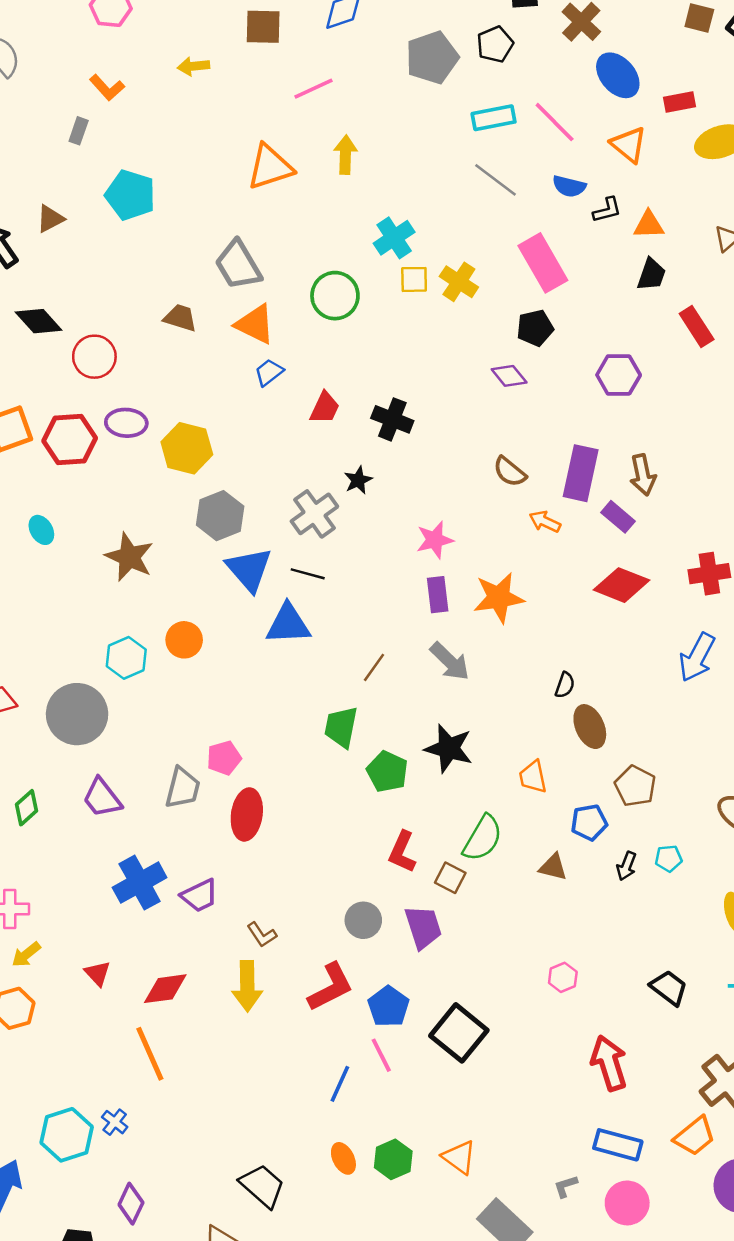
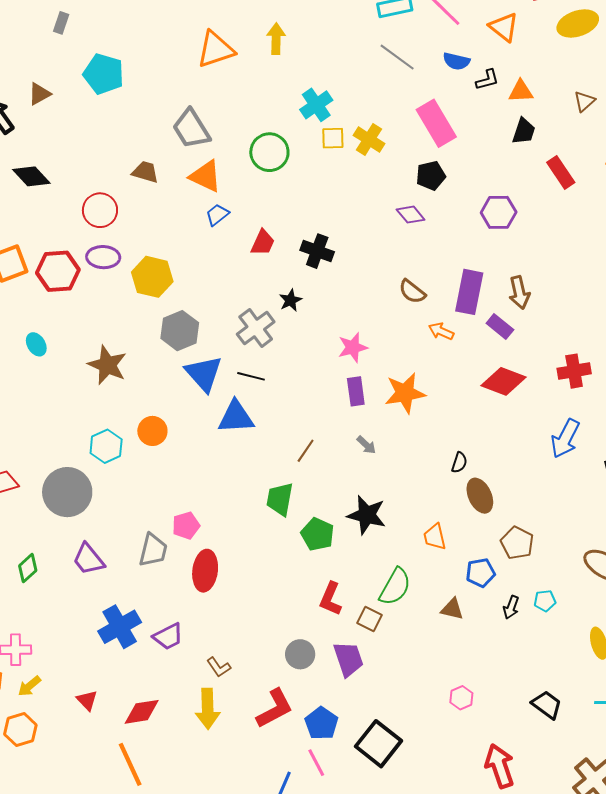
red circle: (94, 357) -> (100, 210), moved
gray arrow: (450, 661) -> (366, 445), size x0.6

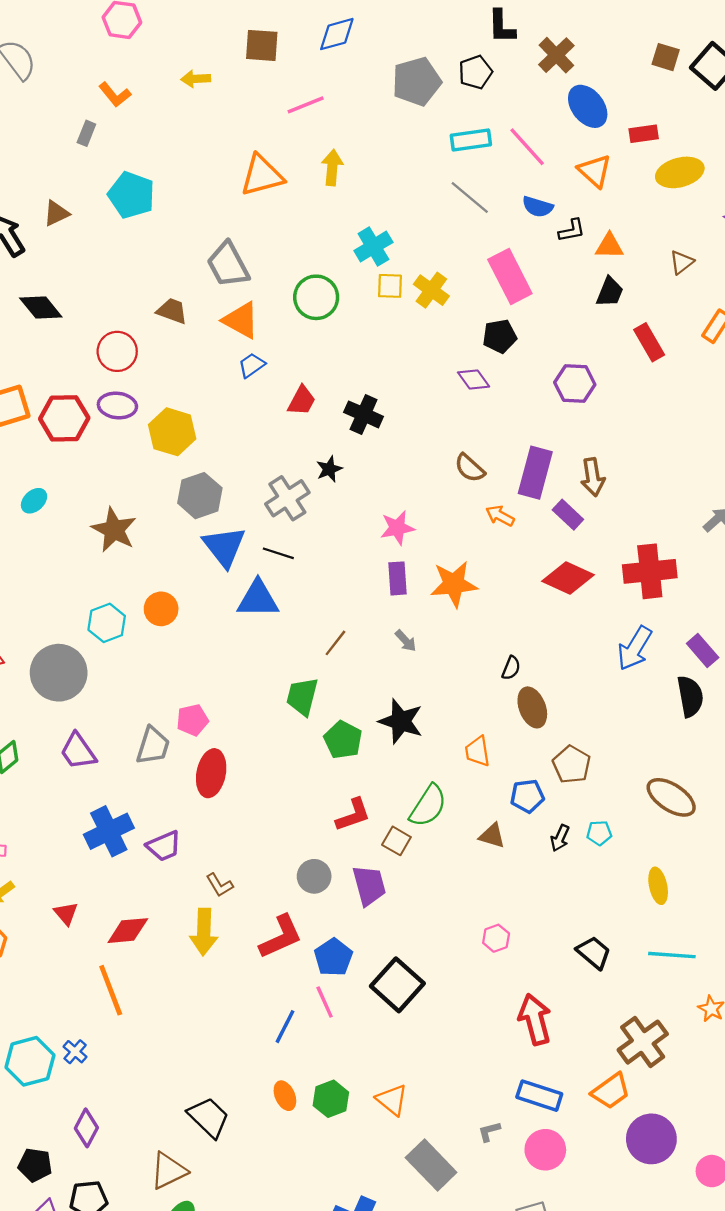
cyan ellipse: (36, 344) -> (34, 501), turned 75
red cross: (574, 371) -> (650, 571), size x1.4
red L-shape: (331, 599) -> (353, 815), turned -136

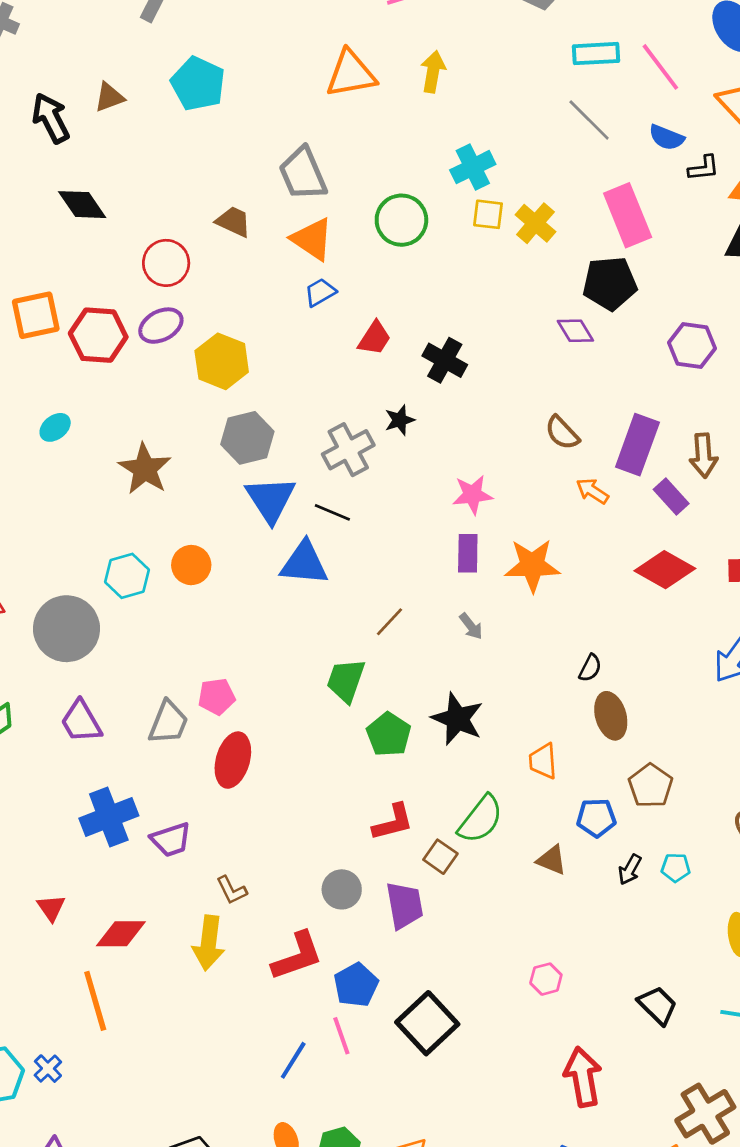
black pentagon: (500, 336) -> (610, 283), size x1.4
purple ellipse: (117, 405) -> (161, 326), turned -39

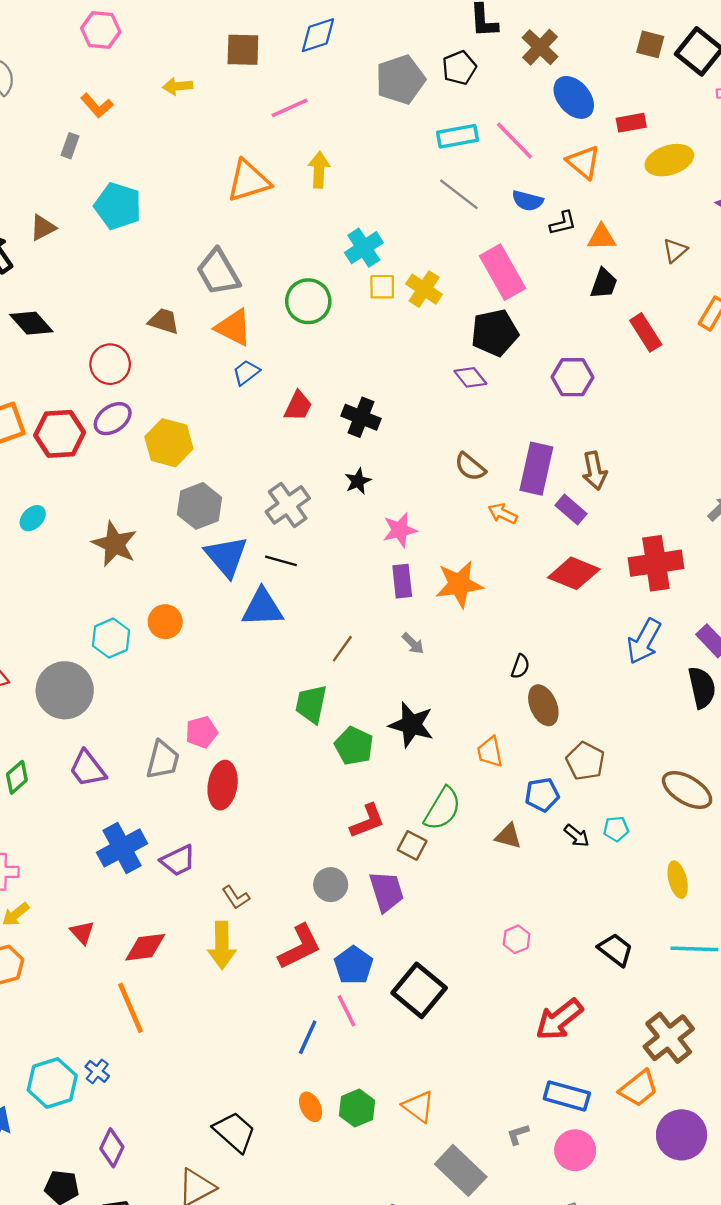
black star: (400, 420) -> (358, 481), moved
black arrow: (630, 870) -> (577, 836), turned -72
red arrow: (583, 1077) -> (559, 1019), turned -111

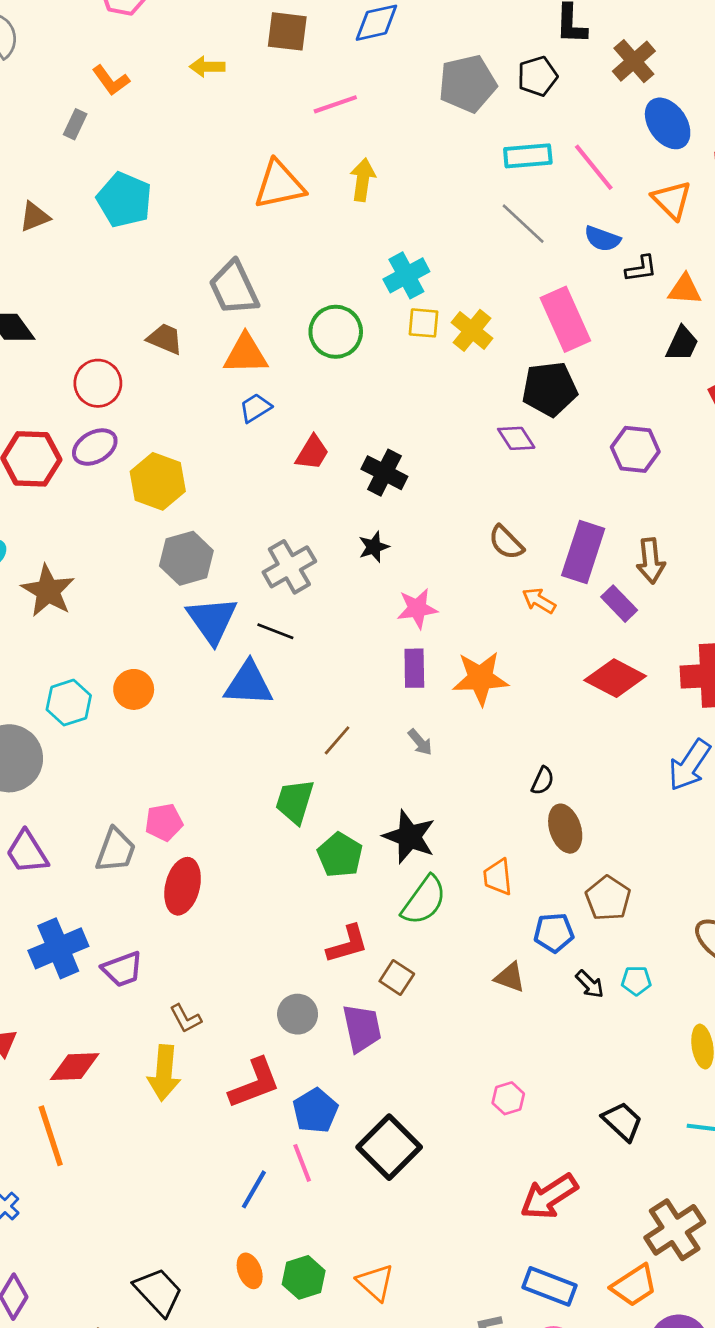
orange triangle: (233, 327) -> (246, 354), turned -33
brown star: (115, 544) -> (48, 591), moved
green semicircle: (443, 809) -> (424, 900), moved

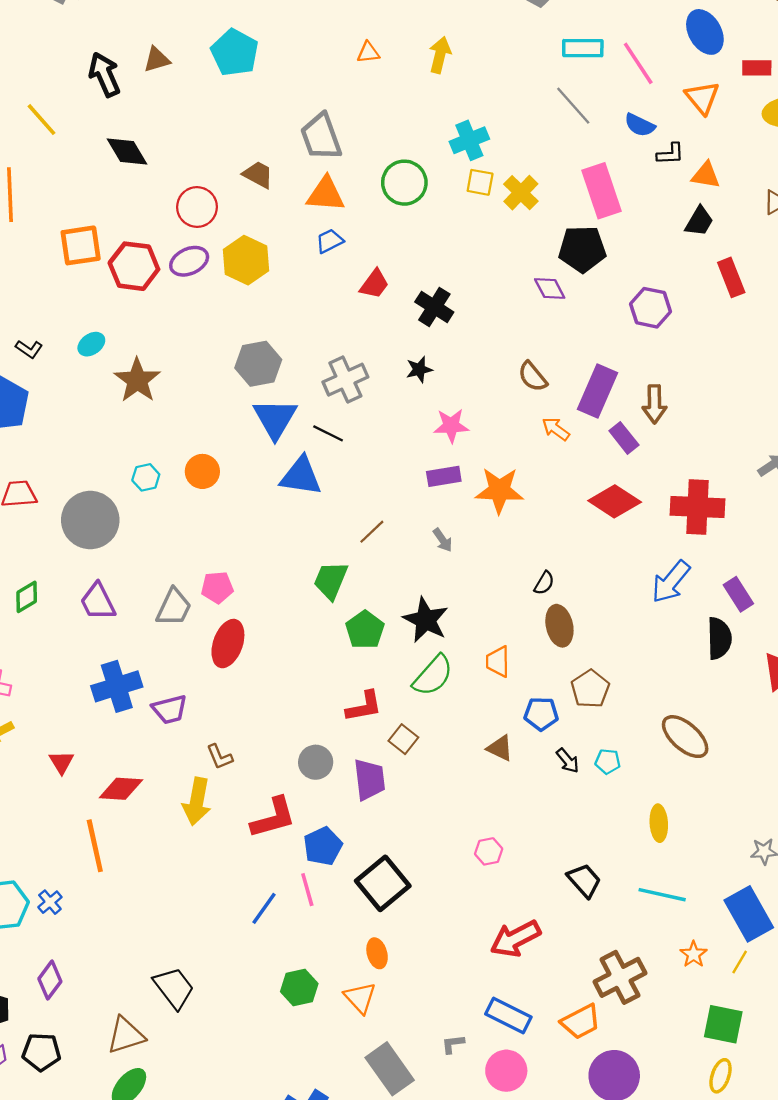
orange triangle: (279, 185) -> (368, 52), size x0.5
yellow hexagon: (158, 481) -> (246, 260), moved
purple rectangle: (414, 668) -> (444, 476), turned 76
cyan hexagon: (69, 703) -> (146, 477), size x0.7
orange ellipse: (250, 1271) -> (377, 953), moved

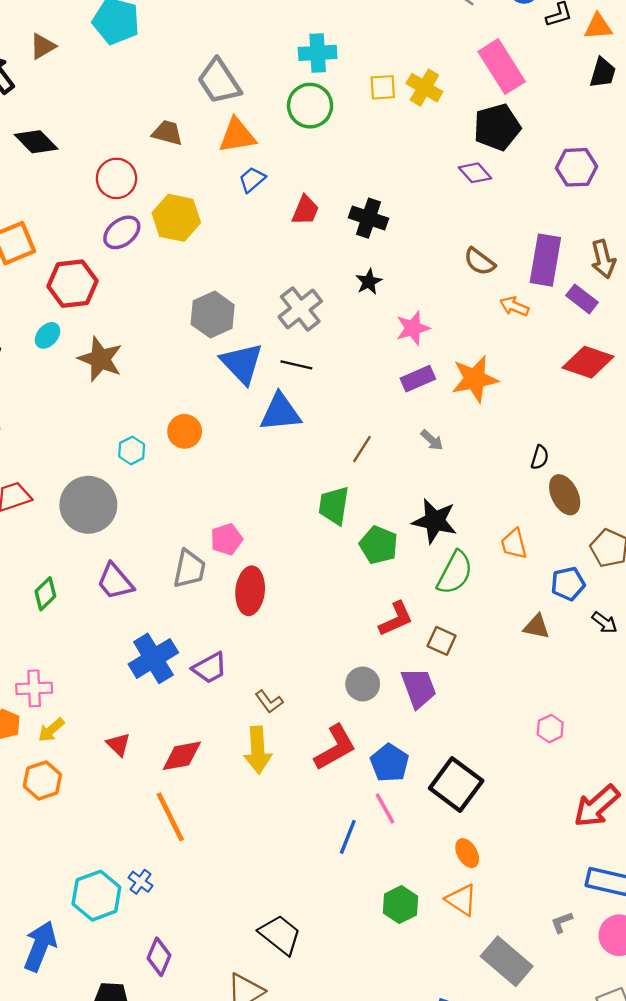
cyan cross: (469, 140) -> (318, 53), moved, turned 33
red hexagon: (134, 266) -> (72, 284), moved

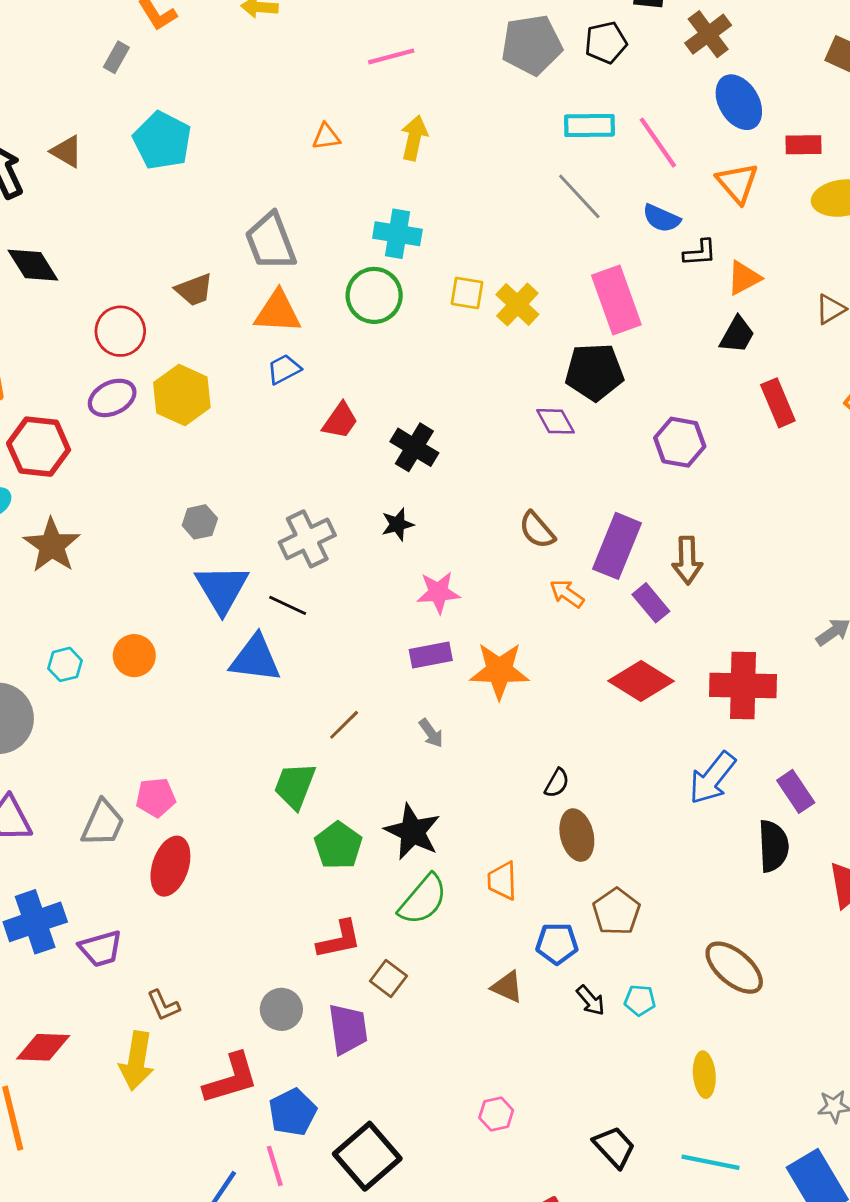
orange triangle: (598, 27) -> (744, 278), turned -36
brown triangle: (43, 46) -> (67, 151), turned 48
brown trapezoid: (167, 133) -> (194, 290), turned 132
gray hexagon: (213, 315) -> (200, 522), size x0.6

